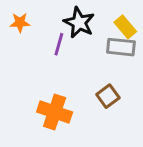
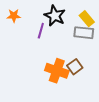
orange cross: (55, 112) -> (57, 71), moved

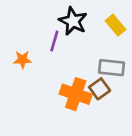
orange star: (14, 16) -> (23, 60), moved
gray rectangle: (84, 33) -> (112, 68), moved

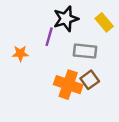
black star: (73, 21) -> (66, 19), turned 30
gray rectangle: (112, 68) -> (85, 51), moved

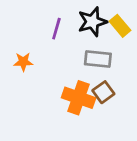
black star: (66, 19) -> (92, 22), moved
purple line: (49, 37) -> (56, 29), moved

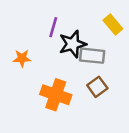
black star: (92, 22) -> (73, 44), moved
orange cross: (79, 98) -> (56, 95), moved

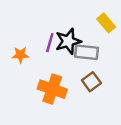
purple line: (53, 27) -> (50, 43), moved

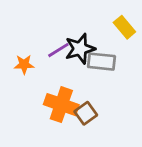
purple line: (50, 43) -> (58, 50), turned 42
brown square: (91, 82) -> (86, 113), moved

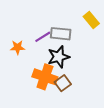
black star: (80, 49) -> (59, 57), moved
gray rectangle: (101, 62) -> (61, 34), moved

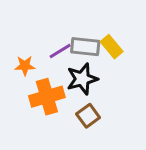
yellow rectangle: (91, 20) -> (112, 47), moved
orange cross: (45, 77) -> (47, 97), moved, turned -35

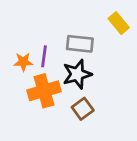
yellow rectangle: (112, 47) -> (119, 23), moved
purple line: (60, 51) -> (44, 56), moved, turned -50

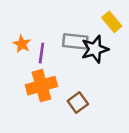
orange star: (23, 62) -> (22, 44), moved, turned 30
black star: (77, 74) -> (95, 49), moved

